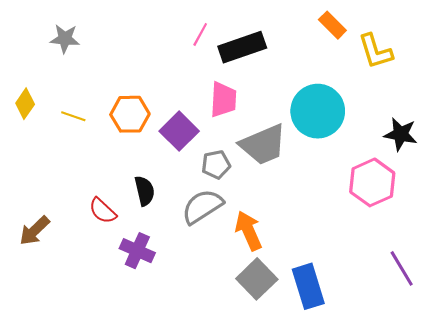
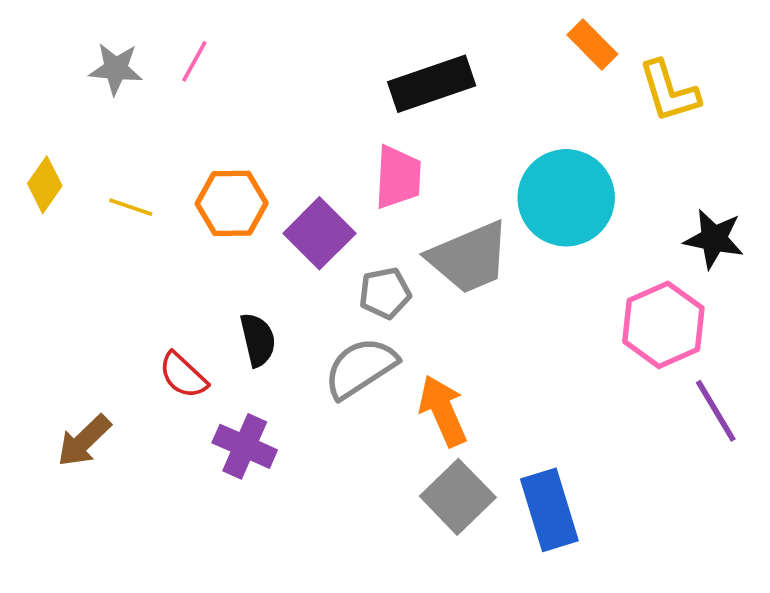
pink line: (200, 34) -> (194, 61), moved
brown arrow: (34, 231) -> (84, 441), moved
purple line: (402, 268) -> (716, 411), moved

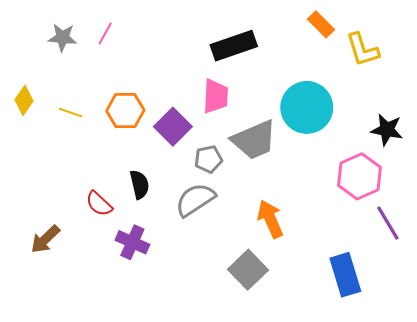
orange arrow: (443, 411) -> (270, 219), moved
blue rectangle: (549, 510) -> (345, 275), moved

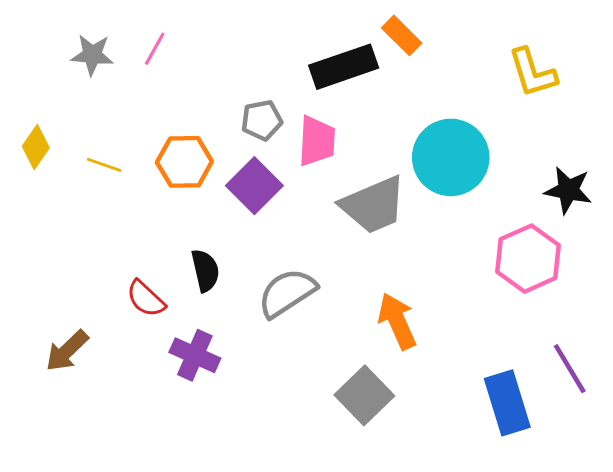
orange rectangle: (321, 24) -> (402, 35), moved
gray pentagon: (208, 159) -> (262, 120), moved
purple line: (388, 223) -> (570, 369), moved

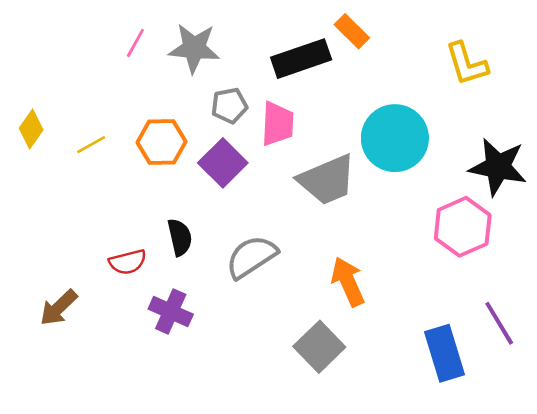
gray star: (92, 55) -> (194, 48), moved, size x1.4
yellow line: (104, 165) -> (91, 145), turned -48
black star: (568, 190) -> (498, 167), size x1.4
red semicircle: (146, 299) -> (128, 262), turned -57

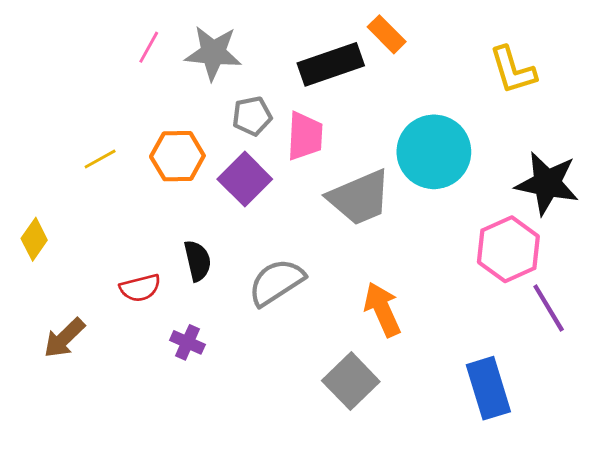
yellow diamond: (31, 129) -> (34, 239), moved
purple cross: (171, 312) -> (187, 342), size x0.7
purple line: (499, 323) -> (549, 308), moved

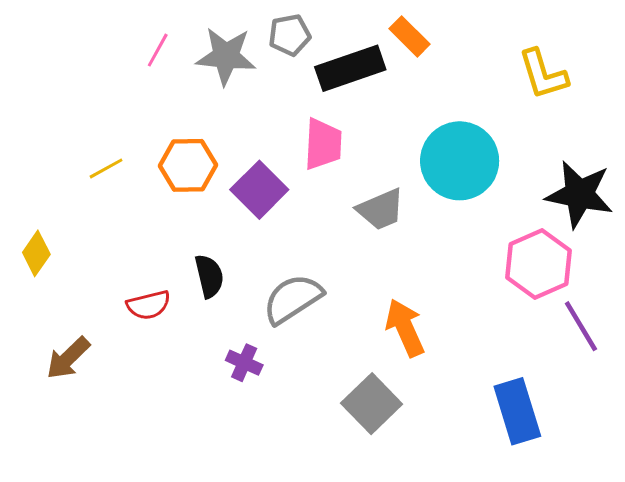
gray pentagon: (252, 116) -> (290, 35), moved
gray trapezoid: (359, 198) -> (381, 209), size x0.7
purple cross: (187, 342) -> (244, 363), moved

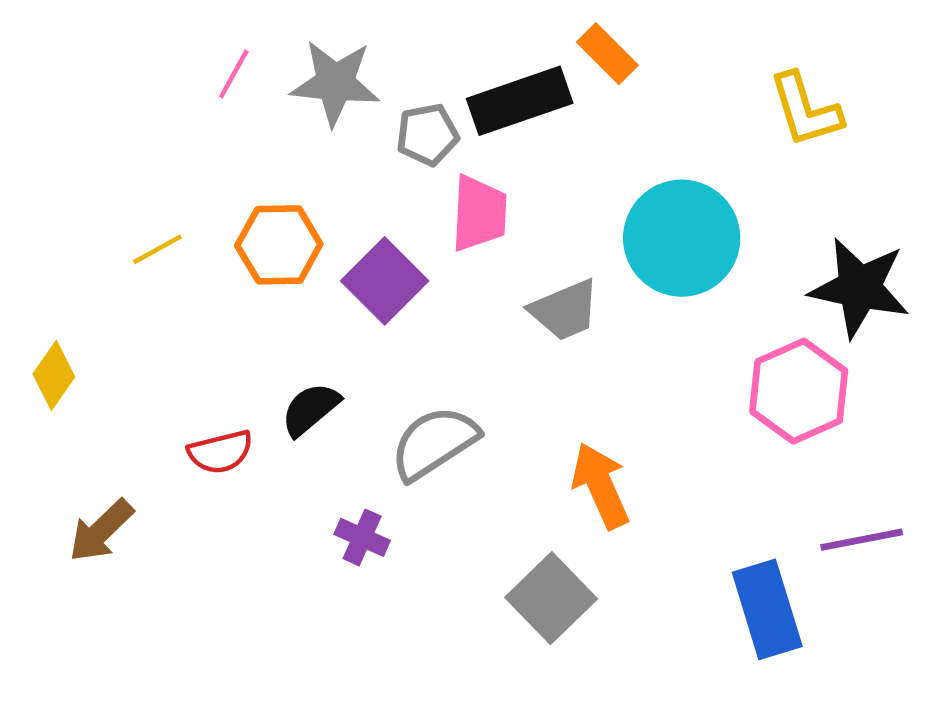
gray pentagon: (290, 35) -> (427, 135), moved
black semicircle: (209, 276) -> (310, 409), turned -117
purple line: (581, 326) -> (862, 540), moved, turned -70

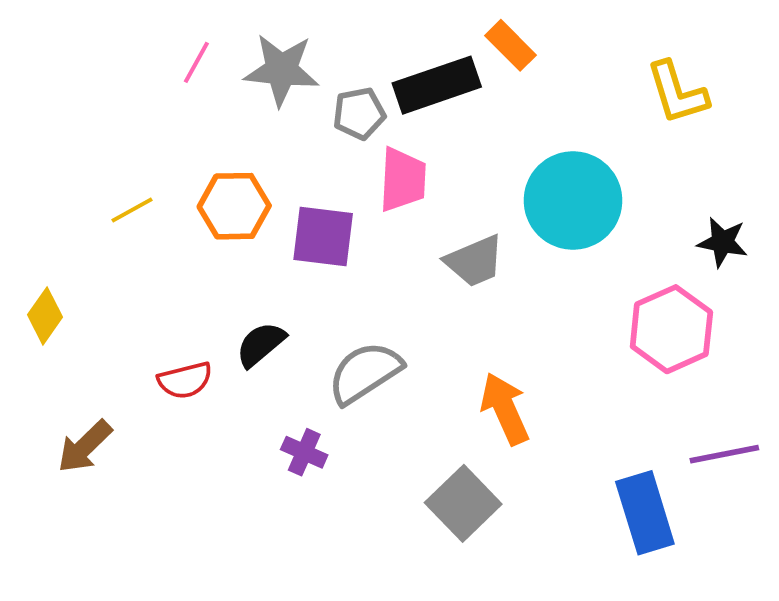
purple square: (385, 281) -> (323, 236), turned -38
black star: (859, 288) -> (723, 242), size x0.6

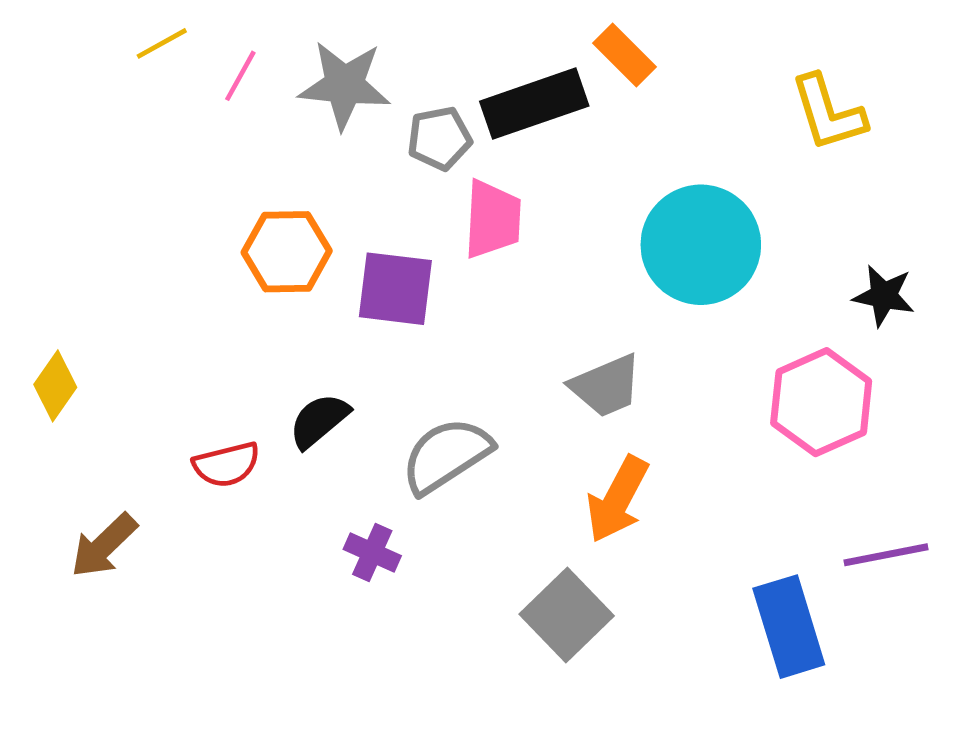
yellow line: (132, 210) -> (162, 43), moved
gray trapezoid: (475, 261) -> (606, 386), moved
orange arrow: (505, 409) -> (618, 499), turned -128

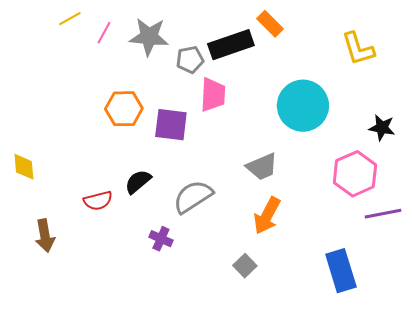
yellow diamond: (55, 386) -> (24, 167), turned -40
brown arrow: (104, 546) -> (45, 236), turned -56
purple line: (886, 555) -> (383, 214), moved
gray square: (567, 615) -> (245, 266), size x0.6

